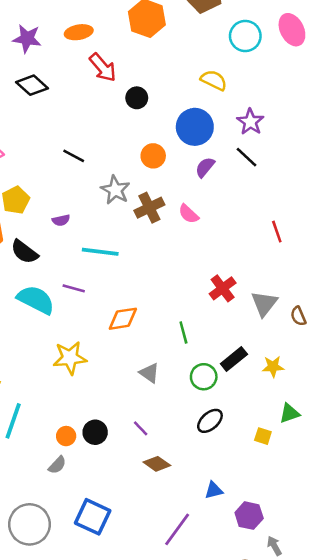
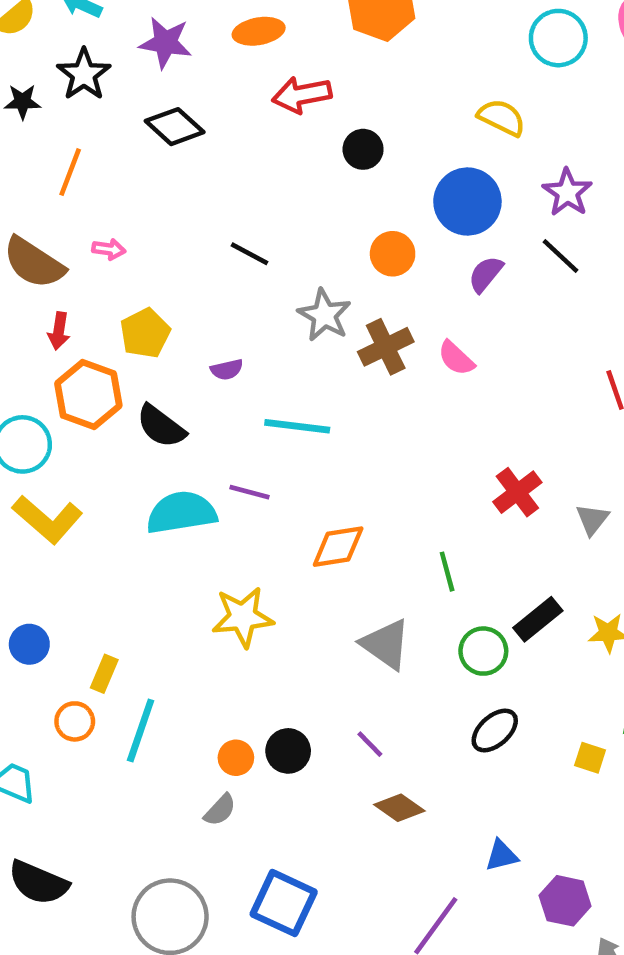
red arrow: (103, 68) -> (302, 95), turned 120
cyan semicircle: (36, 300) -> (181, 513), turned -36
gray triangle: (264, 304) -> (592, 519), size x0.7
gray triangle: (149, 373) -> (386, 644), size x1.4

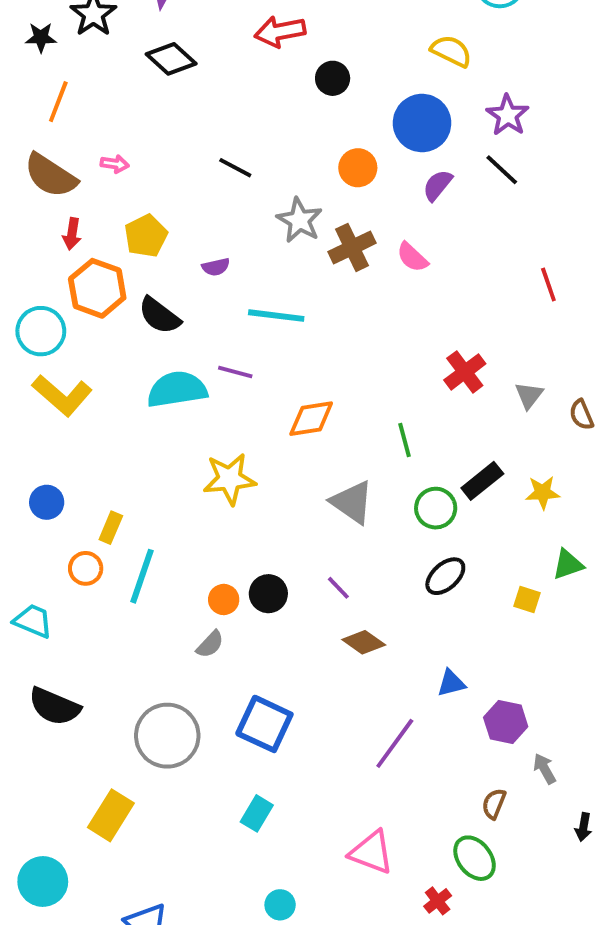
orange line: (70, 172) -> (58, 102), moved

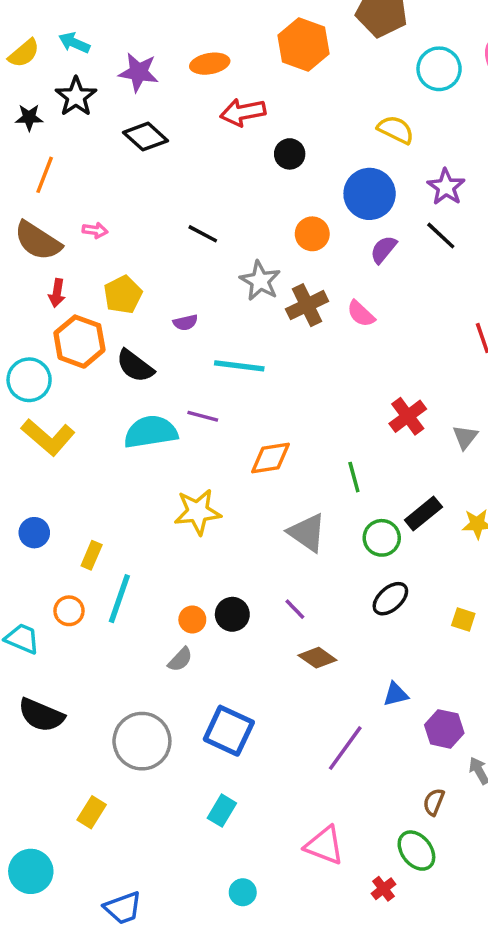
orange circle: (86, 568) -> (69, 611), moved
yellow rectangle: (111, 815) -> (92, 812), size x0.7

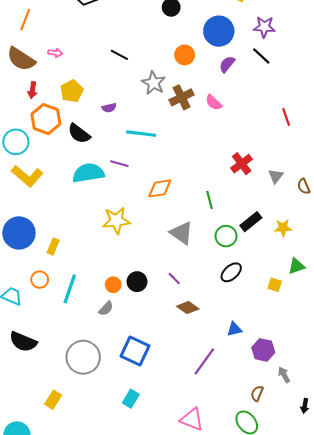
purple star: (446, 187) -> (264, 27), turned -30
blue circle: (34, 533) -> (19, 233), size x1.8
cyan line: (119, 599) -> (70, 289), moved

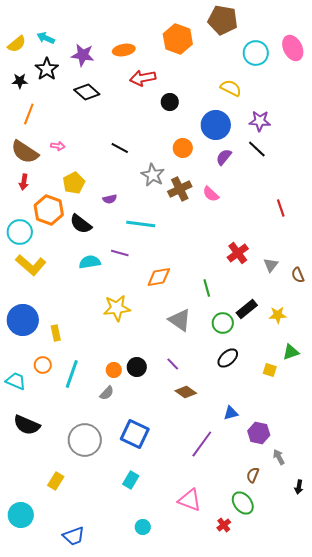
red arrow: (32, 90) -> (24, 182), moved
cyan semicircle: (88, 173) -> (90, 262), size x0.7
yellow rectangle: (53, 246) -> (56, 333), turned -35

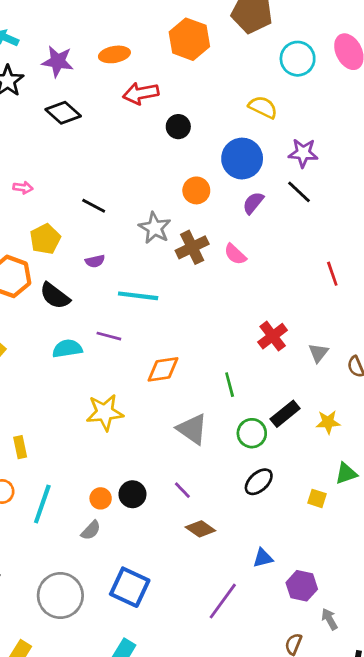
black line: (120, 148) -> (94, 206), moved

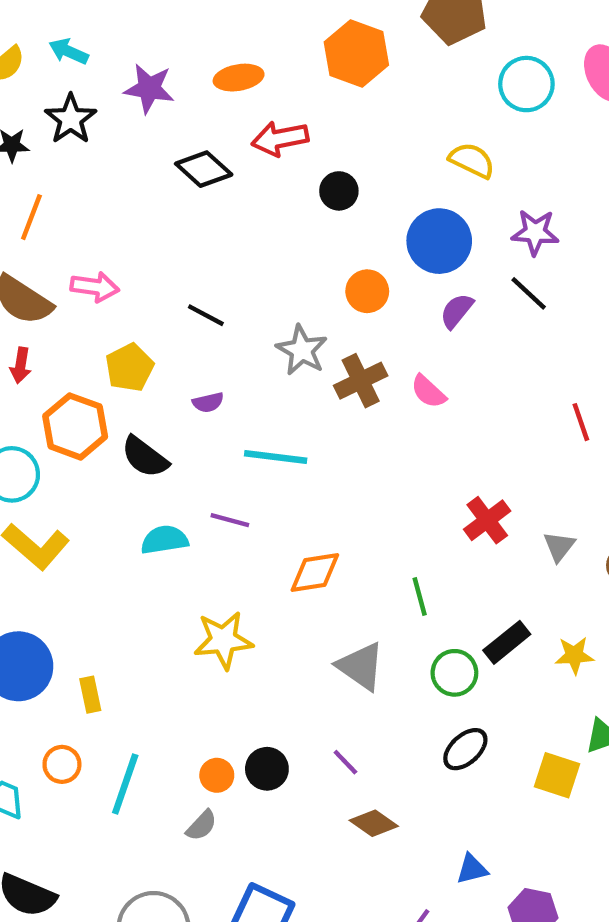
black diamond: (63, 113) -> (204, 169), moved
pink arrow: (23, 188) -> (95, 287), size x1.5
yellow square: (317, 498) -> (557, 775), size x1.5

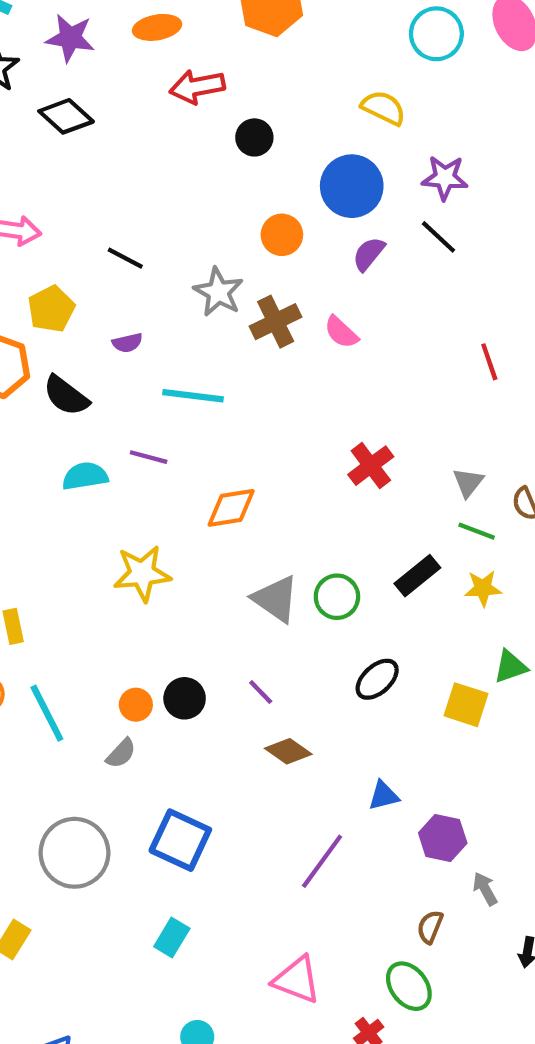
black diamond: (204, 169) -> (66, 116), moved
red cross: (487, 520) -> (371, 466), moved
green line: (420, 596) -> (477, 531), moved, turned -54
green circle: (454, 673) -> (337, 597), moved
cyan line: (125, 784) -> (47, 713), turned -46

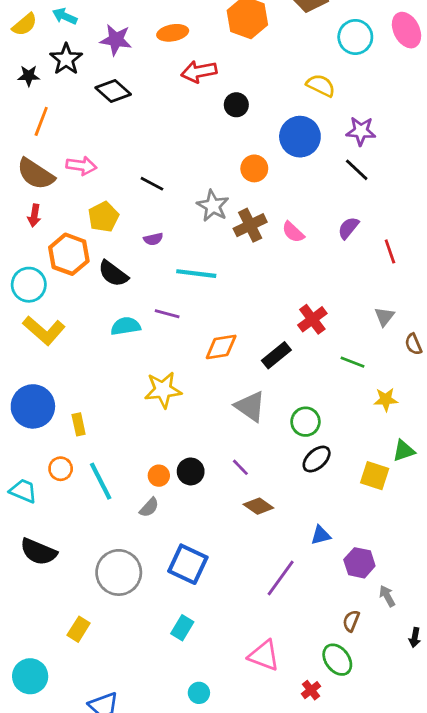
purple semicircle: (369, 254) -> (348, 228), moved
gray triangle: (468, 482) -> (384, 316), moved
green line: (477, 531) -> (353, 362), moved
black rectangle: (417, 576) -> (276, 355), moved
green circle: (337, 597) -> (305, 422), moved

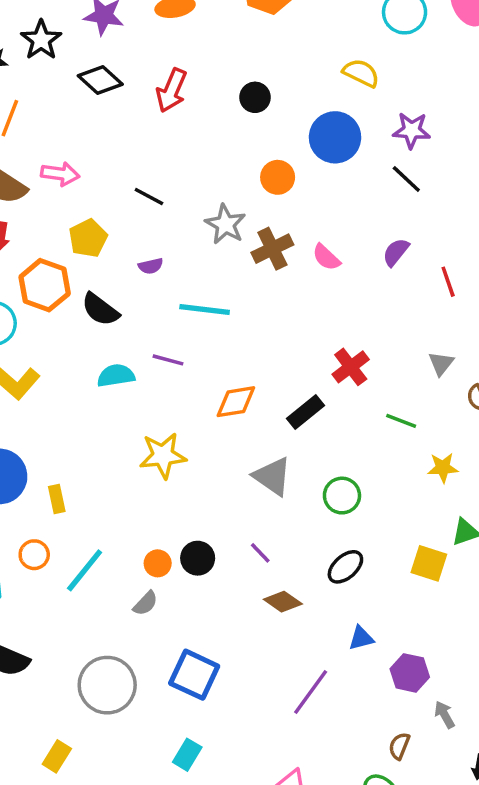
red arrow: (199, 72) -> (172, 90), moved, turned -56
black ellipse: (317, 459) -> (345, 567), moved
cyan line: (101, 481) -> (85, 570), turned 66

